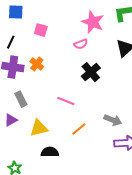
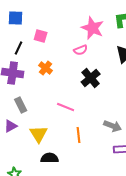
black line: (11, 42) -> (19, 48), moved
orange cross: (37, 64) -> (46, 68), moved
yellow triangle: (39, 128) -> (39, 134), turned -48
orange line: (79, 129) -> (79, 135), turned -56

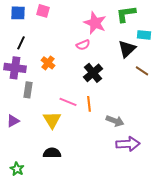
pink square: (41, 36) -> (43, 11), moved
gray rectangle: (21, 105) -> (28, 90), moved, turned 35
yellow triangle: (39, 134) -> (52, 120), moved
orange line: (79, 135) -> (89, 104), moved

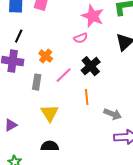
gray rectangle: (28, 90) -> (37, 82), moved
pink line: (68, 102) -> (64, 75), moved, turned -66
purple triangle: (13, 121) -> (11, 125), moved

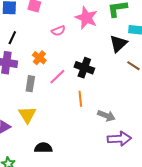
pink semicircle: (81, 38) -> (58, 31), moved
black cross: (91, 66) -> (84, 68), turned -30
yellow triangle: (50, 113) -> (27, 115), moved

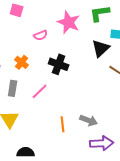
black cross: (84, 68) -> (59, 64), moved
pink line: (57, 77) -> (40, 91), moved
orange line: (80, 99) -> (63, 124), moved

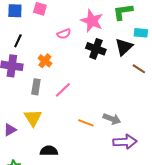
black cross: (59, 64) -> (96, 49), moved
orange line: (63, 124) -> (86, 123), turned -63

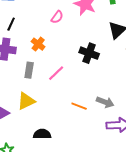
pink semicircle: (64, 34) -> (57, 17), turned -32
black cross: (96, 49) -> (89, 53), moved
yellow triangle: (33, 118) -> (26, 101), turned 36

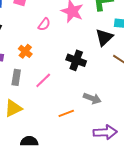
gray arrow: (105, 102) -> (92, 98), moved
orange line: (79, 106) -> (66, 113), turned -42

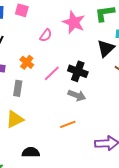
pink line: (43, 80) -> (52, 73), moved
gray arrow: (92, 98) -> (77, 95), moved

